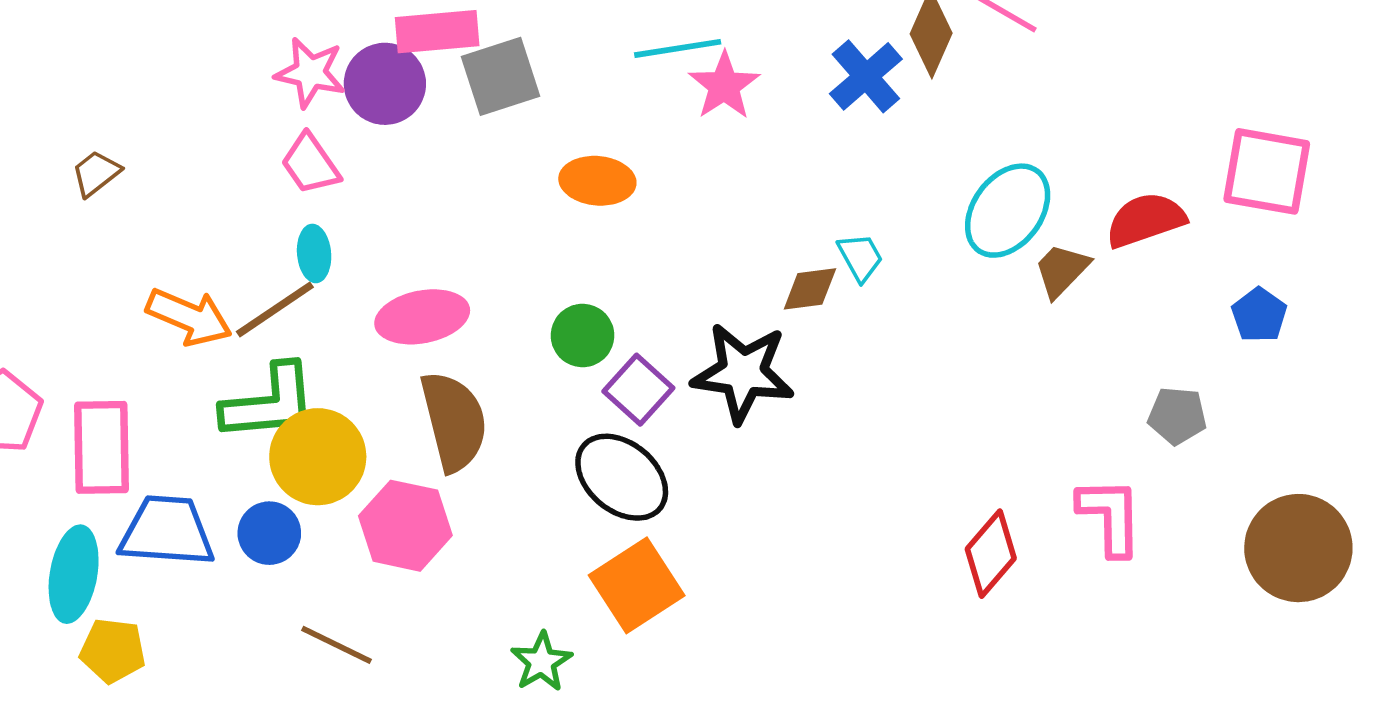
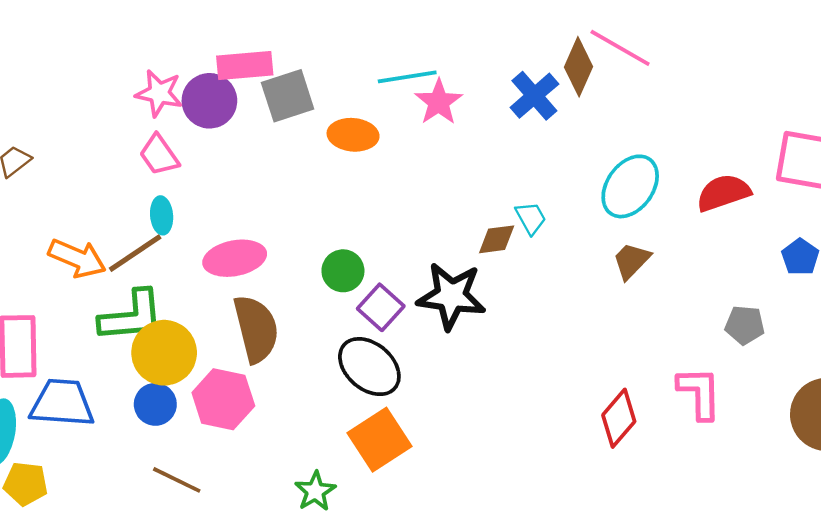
orange ellipse: (597, 181) -> (353, 135), moved
brown trapezoid: (1062, 270) -> (631, 261), moved
blue circle: (269, 533) -> (155, 404), moved

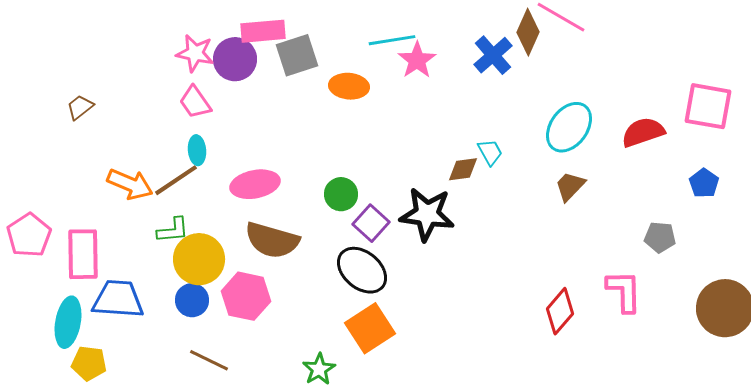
green L-shape: (131, 316) -> (173, 230), size x0.6
brown semicircle: (256, 329) -> (272, 240), turned 120

